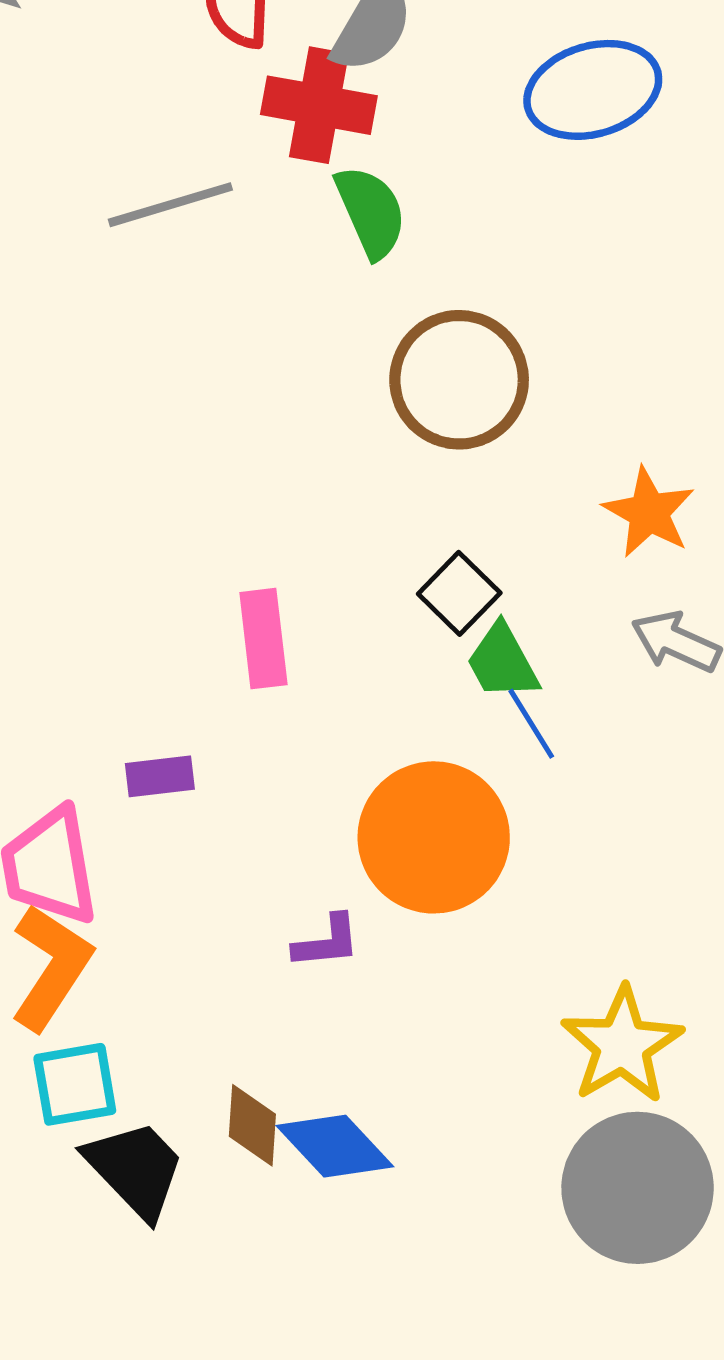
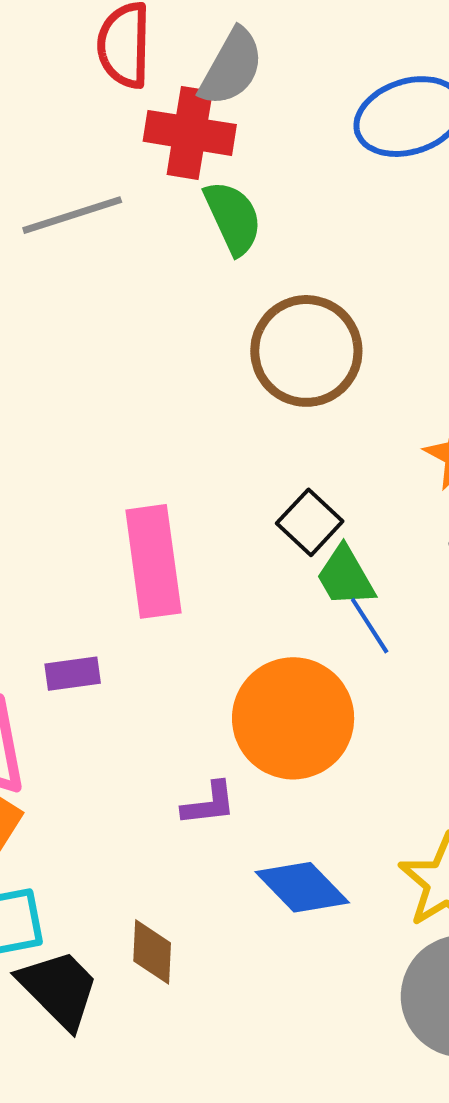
pink rectangle: (263, 639) -> (153, 561), size x1.4
blue diamond: (335, 1146) -> (302, 887), moved

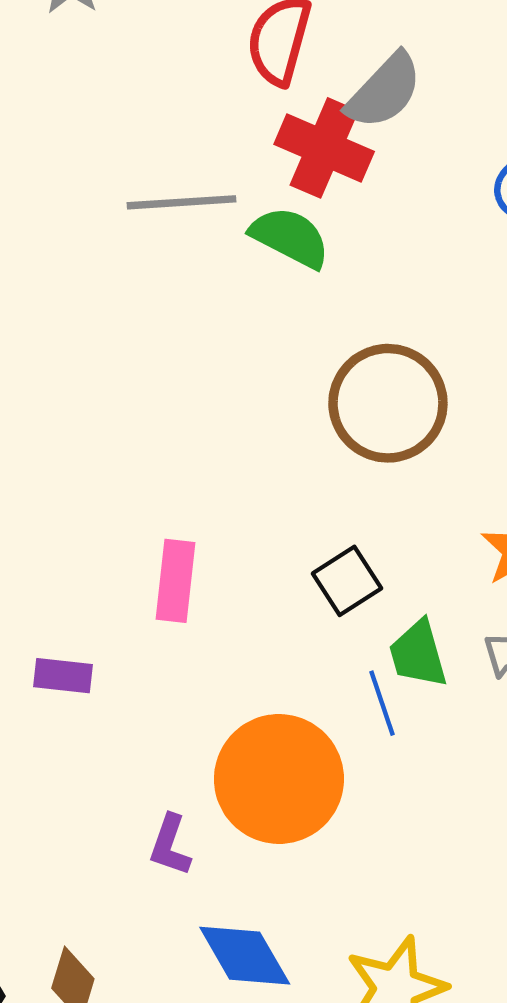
green semicircle: (233, 218) -> (290, 237), moved, turned -52
pink rectangle: (153, 561) -> (176, 581), size x0.7
green trapezoid: (345, 576) -> (418, 654), moved
purple L-shape: (209, 804) -> (170, 845), turned 102

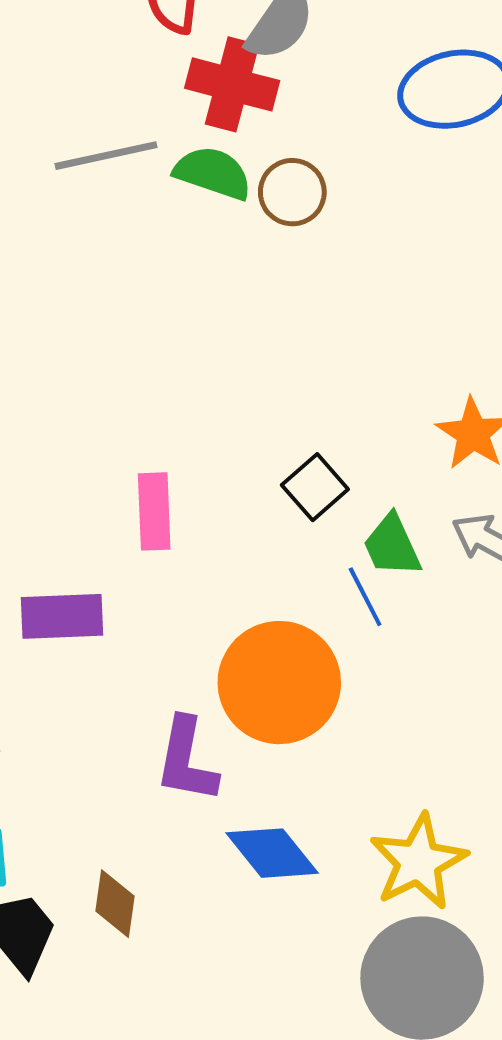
brown circle: (388, 403) -> (292, 192), moved, size x0.6
purple rectangle: (63, 676) -> (62, 616), size x1.5
purple L-shape: (170, 845) -> (186, 760), size x1.5

